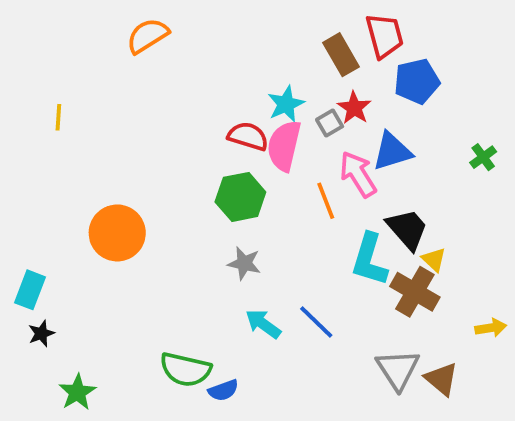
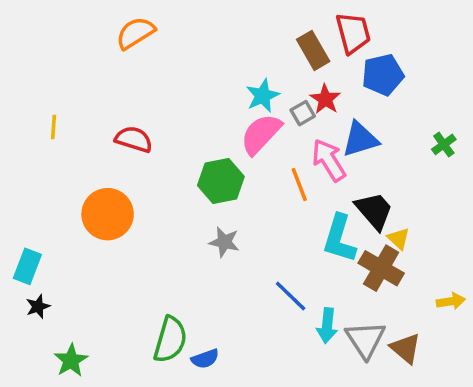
yellow line: (58, 117) -> (54, 127), moved
red semicircle: (248, 136) -> (134, 139), moved
pink semicircle: (284, 146) -> (261, 134), turned 30
cyan arrow: (263, 324) -> (327, 326), moved, turned -120
green semicircle: (185, 369) -> (170, 340), turned -87

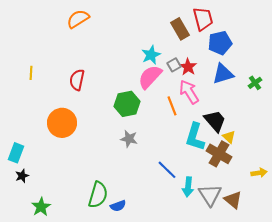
red star: (325, 99) -> (188, 67), moved
red semicircle: (134, 139) -> (77, 80), turned -95
blue triangle: (360, 139) -> (223, 74), moved

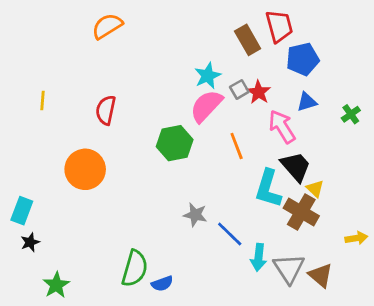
blue triangle: (223, 74) -> (307, 102), size x0.7
pink arrow: (189, 92) -> (282, 127), moved
gray star: (129, 139) -> (195, 215), moved

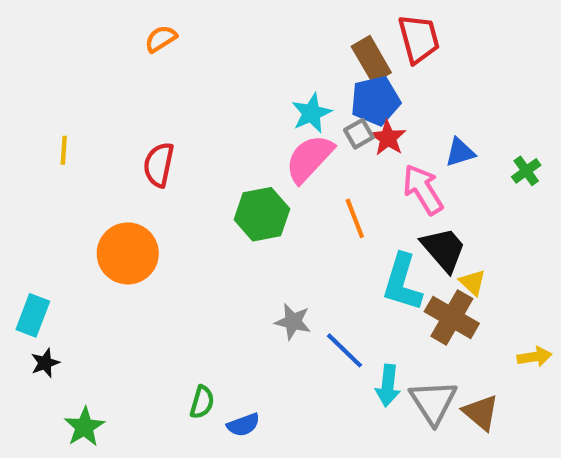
orange semicircle: (107, 26) -> (161, 39), size x0.7
blue pentagon: (303, 59) -> (375, 101), moved
green semicircle: (135, 268) -> (202, 402), size x0.6

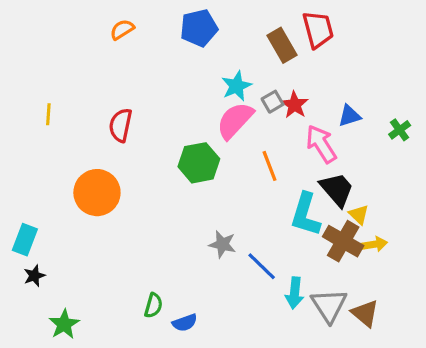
blue pentagon: (375, 101) -> (199, 28), moved
yellow arrow: (534, 357) -> (374, 244), moved

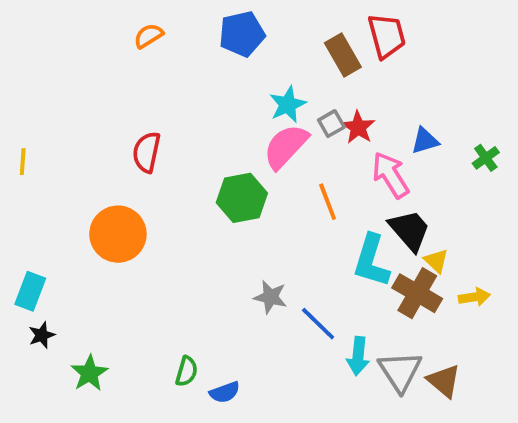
yellow line: (48, 114) -> (23, 162), moved
yellow arrow: (374, 244) -> (474, 297), moved
green star: (64, 324) -> (89, 373), moved

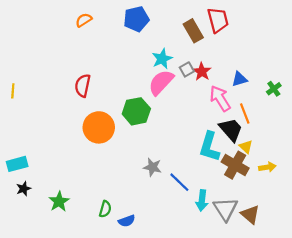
orange line: (328, 202) -> (245, 113), moved
orange circle: (118, 234) -> (99, 127), moved
cyan rectangle: (30, 291) -> (17, 164), turned 54
green star: (89, 373) -> (59, 202), moved

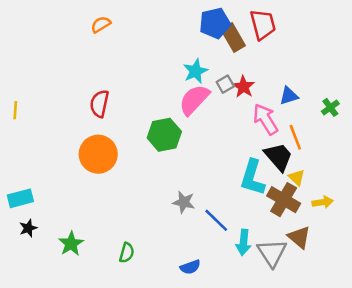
blue pentagon: (136, 19) -> (215, 23), moved
orange circle: (99, 127) -> (98, 154), moved
brown triangle: (250, 214) -> (299, 237), moved
blue semicircle: (127, 221) -> (190, 267), moved

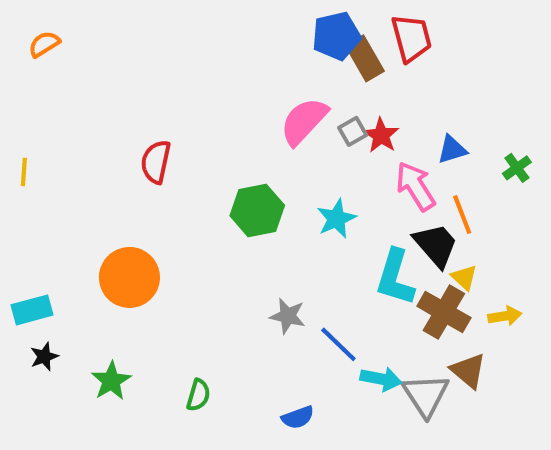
orange semicircle: (101, 24) -> (44, 44), moved
cyan star: (195, 71) -> (336, 219), moved
pink semicircle: (194, 100) -> (304, 121), moved
orange circle: (98, 154) -> (129, 277), moved
cyan arrow: (243, 242) -> (381, 379), turned -85

